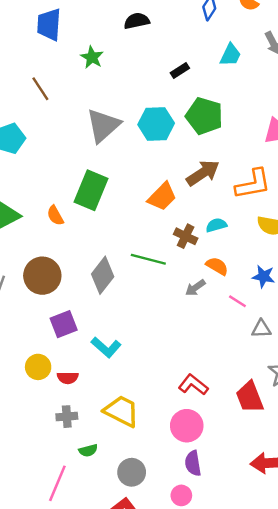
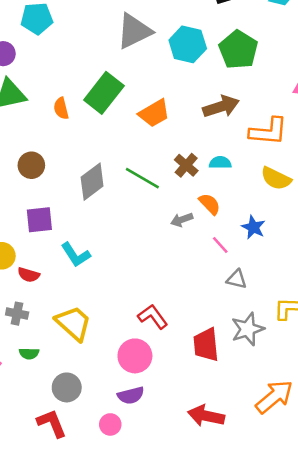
orange trapezoid: (162, 197) -> (154, 113), moved
brown circle: (42, 276) -> (31, 165), size x0.7
purple semicircle: (193, 463) -> (131, 395), turned -110

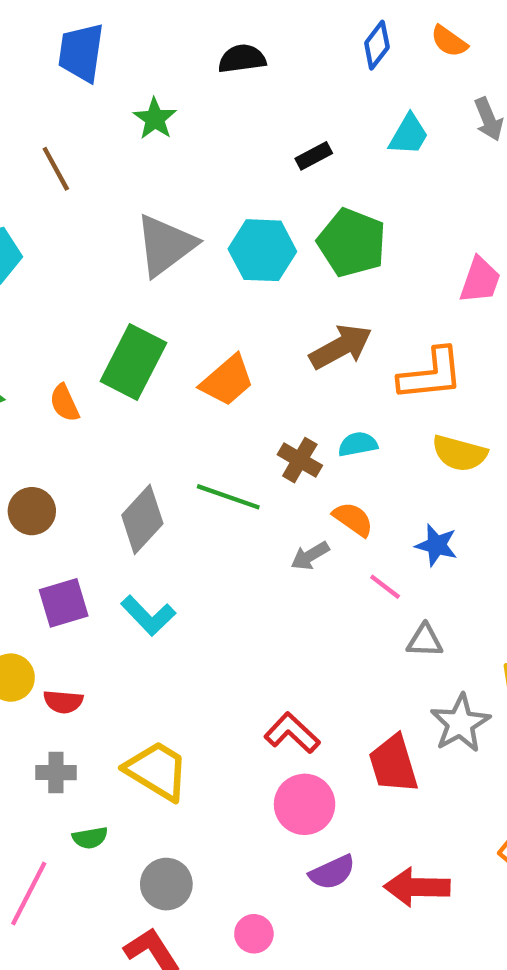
cyan L-shape: (76, 255) -> (148, 615), moved
pink circle: (135, 356) -> (305, 804), moved
purple semicircle: (131, 395) -> (332, 872), moved

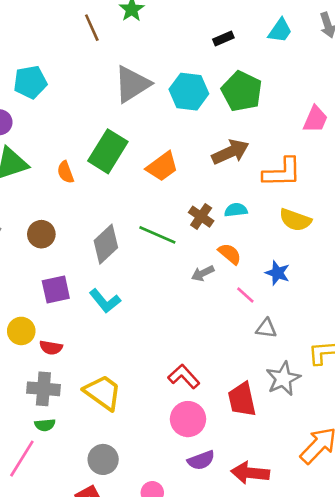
brown line: (56, 169) -> (92, 28), moved
gray cross: (56, 773) -> (43, 389), size x1.4
green semicircle: (90, 838) -> (45, 425), moved

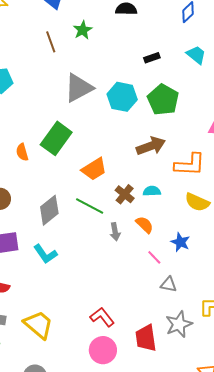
cyan trapezoid: (280, 31) -> (196, 55), turned -90
orange trapezoid: (162, 166) -> (94, 169), moved
gray arrow: (203, 273) -> (115, 232), moved, turned -78

